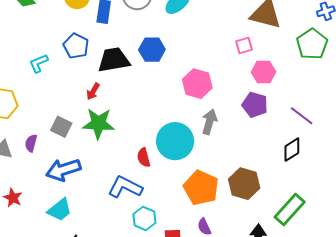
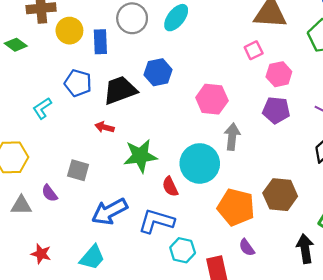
red arrow: (93, 91) -> (104, 127), turned 84
green star: (98, 124) -> (140, 156), moved
purple semicircle: (31, 143) -> (49, 193), turned -42
blue arrow: (63, 170) -> (110, 211), moved

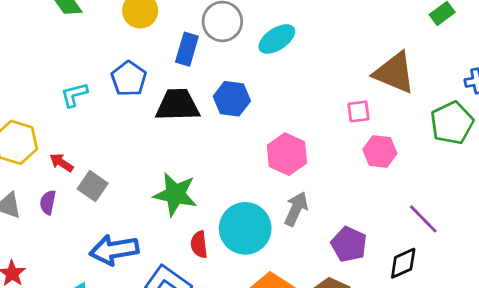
blue rectangle: (100, 42) -> (187, 49), moved
purple pentagon: (276, 110) -> (349, 244), moved
red arrow: (104, 127) -> (61, 163), moved
purple semicircle: (49, 193) -> (48, 202), turned 30

